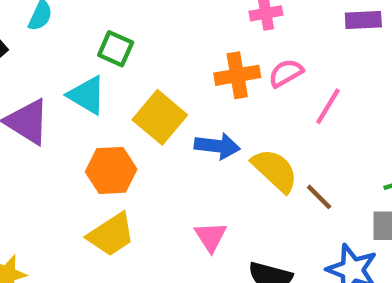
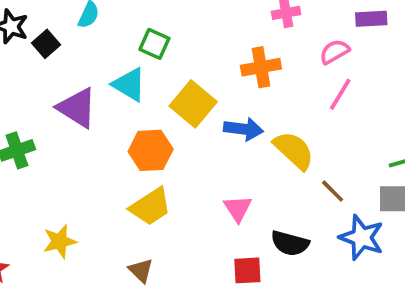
pink semicircle: (286, 73) -> (334, 52), moved
brown line: (319, 197) -> (333, 191), moved

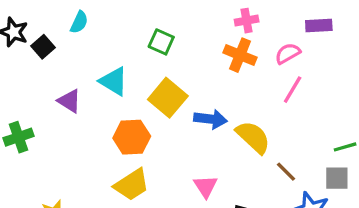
green square: (154, 44) -> (161, 42), moved
orange cross: (261, 67) -> (240, 55), moved, turned 32
purple triangle: (77, 108) -> (69, 101), size x0.7

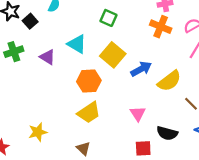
blue arrow: (210, 119) -> (141, 69), turned -36
green cross: (18, 137) -> (14, 52), moved
yellow semicircle: (253, 137) -> (169, 81), turned 100

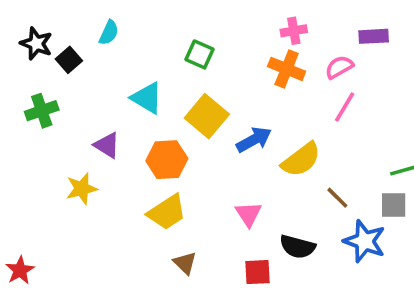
purple triangle: (48, 57) -> (107, 145), moved
yellow star: (38, 132) -> (82, 189), moved
brown triangle: (83, 148) -> (185, 263), moved

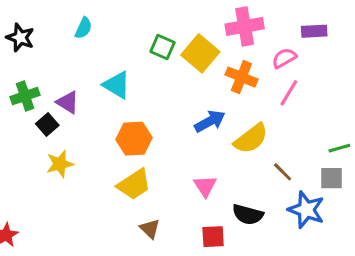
pink cross: (294, 31) -> (245, 26), size x1.6
black square: (69, 60) -> (47, 124), moved
orange cross: (287, 69) -> (241, 77), moved
yellow square: (207, 116) -> (200, 53), moved
purple triangle: (107, 145) -> (68, 102), moved

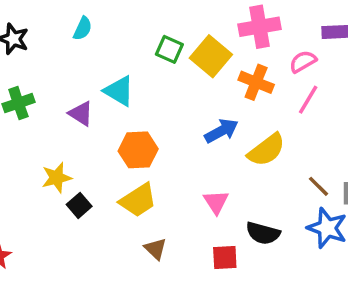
purple triangle: (68, 102) -> (81, 113), moved
black square: (47, 124) -> (79, 205), moved
brown line: (283, 172) -> (318, 186), moved

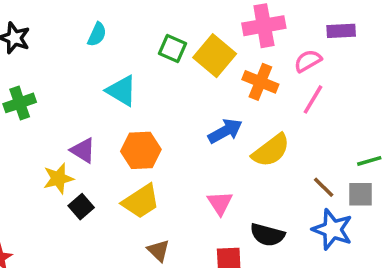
cyan semicircle: (83, 28) -> (97, 34), moved
purple triangle: (81, 113) -> (83, 150), moved

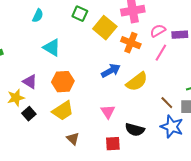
purple rectangle: (341, 31) -> (180, 35), moved
green square: (173, 48) -> (80, 14), moved

